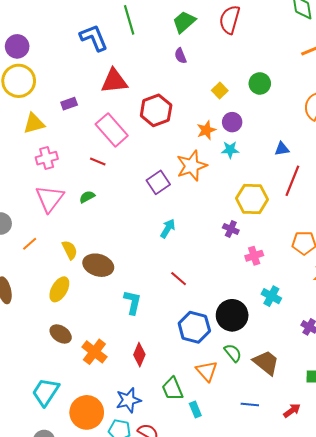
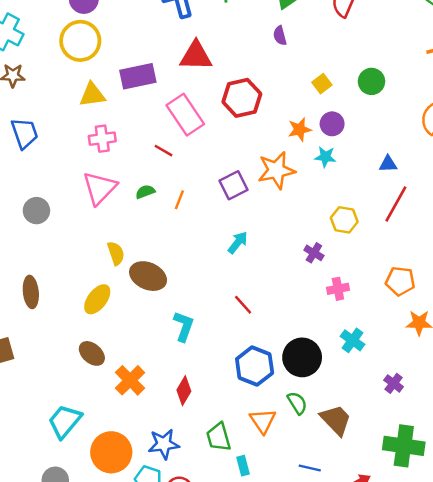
purple rectangle: (69, 104) -> (138, 76), size x1.8
yellow hexagon: (252, 199) -> (344, 220), size x0.7
orange line: (30, 244) -> (179, 200), moved, turned -35

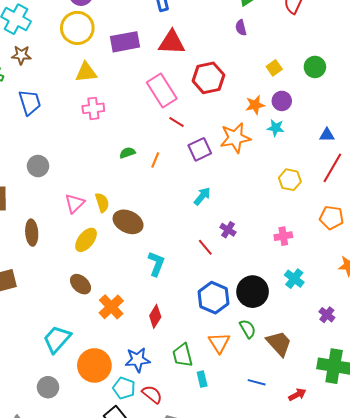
purple rectangle: (138, 76) -> (125, 42), moved
red line: (163, 151) -> (177, 122), moved
pink triangle: (100, 188) -> (75, 203), moved, size x0.7
purple cross: (314, 253) -> (228, 230), moved
orange pentagon: (400, 281) -> (332, 218), moved

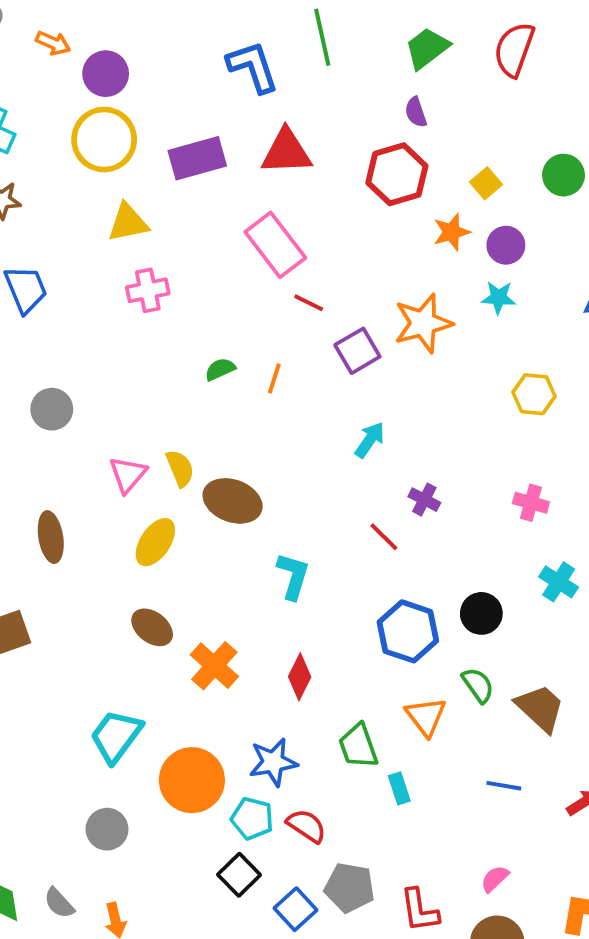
red hexagon: (208, 78) -> (397, 174), moved
orange star: (255, 105) -> (452, 232), moved
pink cross: (283, 236) -> (531, 503), turned 30
black circle: (253, 292) -> (481, 613), size x0.7

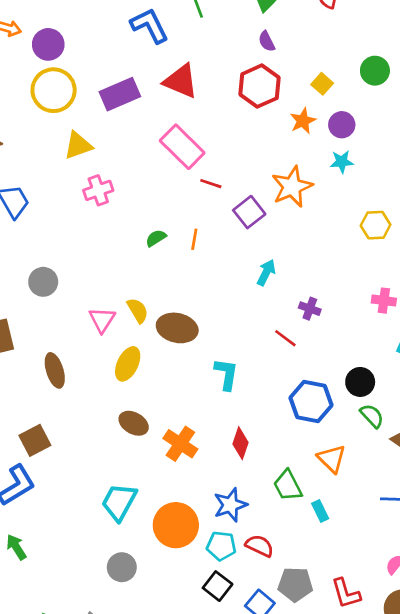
red triangle: (286, 152) -> (181, 81), turned 33
green semicircle: (478, 685) -> (372, 416), moved

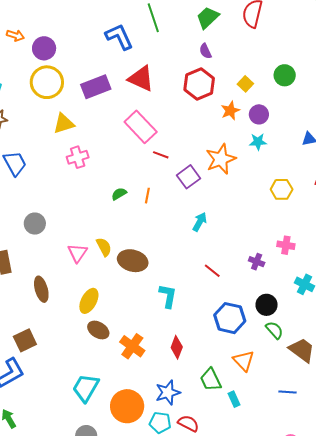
purple cross: (310, 309) -> (257, 262), moved
yellow ellipse: (128, 364) -> (89, 301), moved

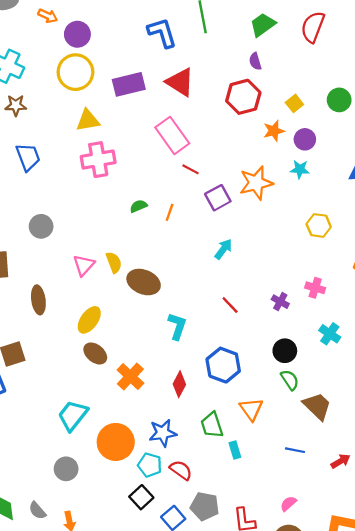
pink cross: (78, 157) -> (98, 160), size x1.4
blue hexagon: (230, 318) -> (223, 365), moved

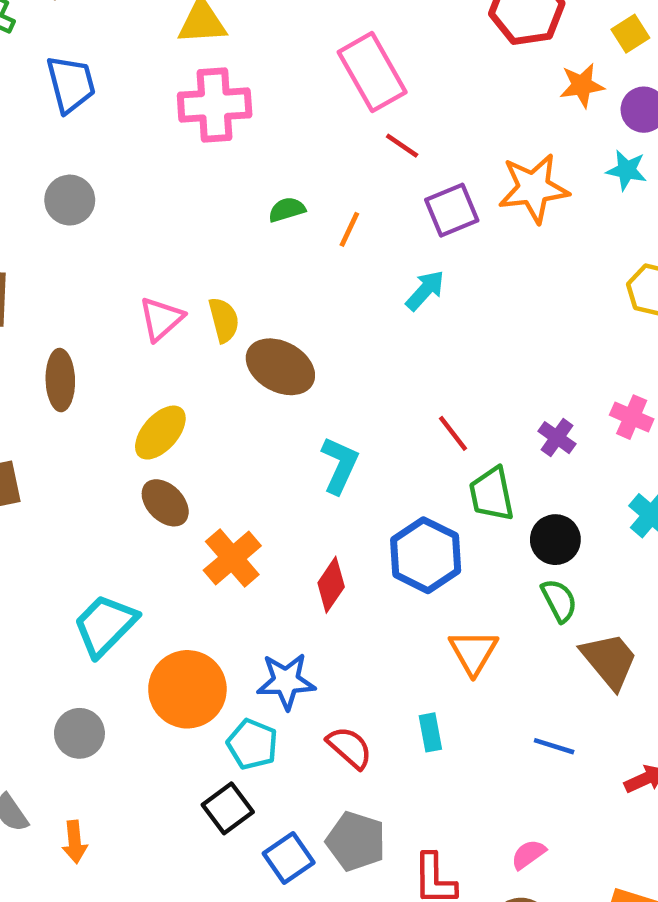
gray circle: (41, 226) -> (70, 200), moved
cyan arrow: (223, 249) -> (425, 290), moved
green trapezoid: (212, 425) -> (492, 494), moved
red semicircle: (181, 470) -> (349, 747), moved

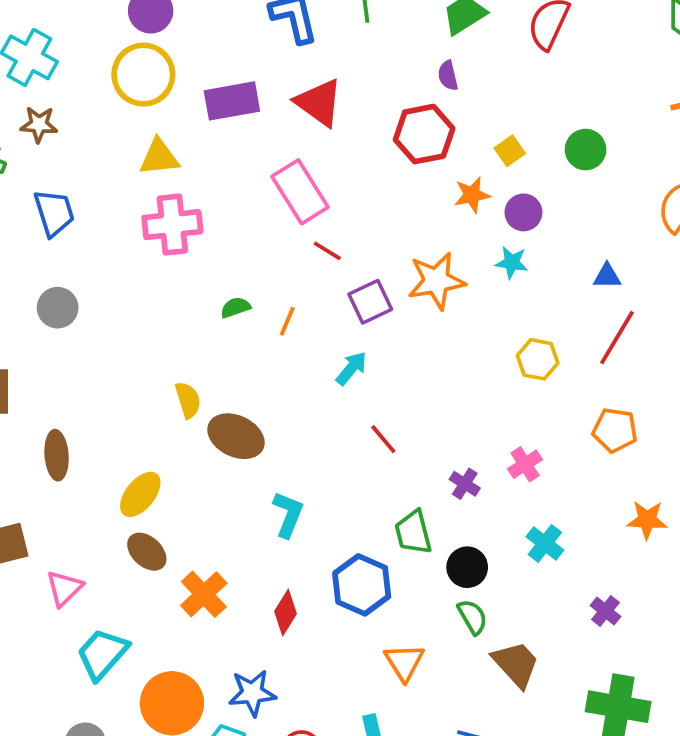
pink triangle: (161, 319) -> (64, 588), moved
pink cross: (632, 417) -> (525, 464), turned 36
red line: (453, 433) -> (383, 439), moved

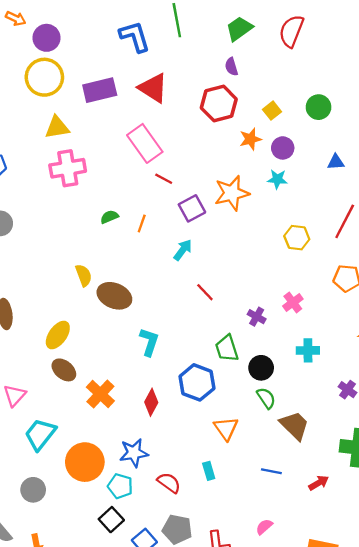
blue triangle: (607, 276) -> (336, 162), moved
cyan cross: (545, 543) -> (308, 350), turned -35

